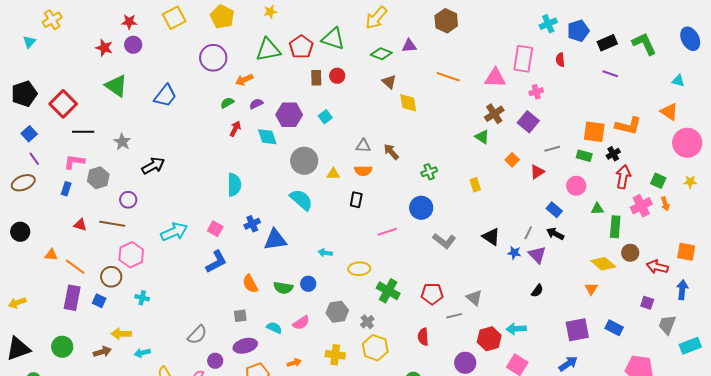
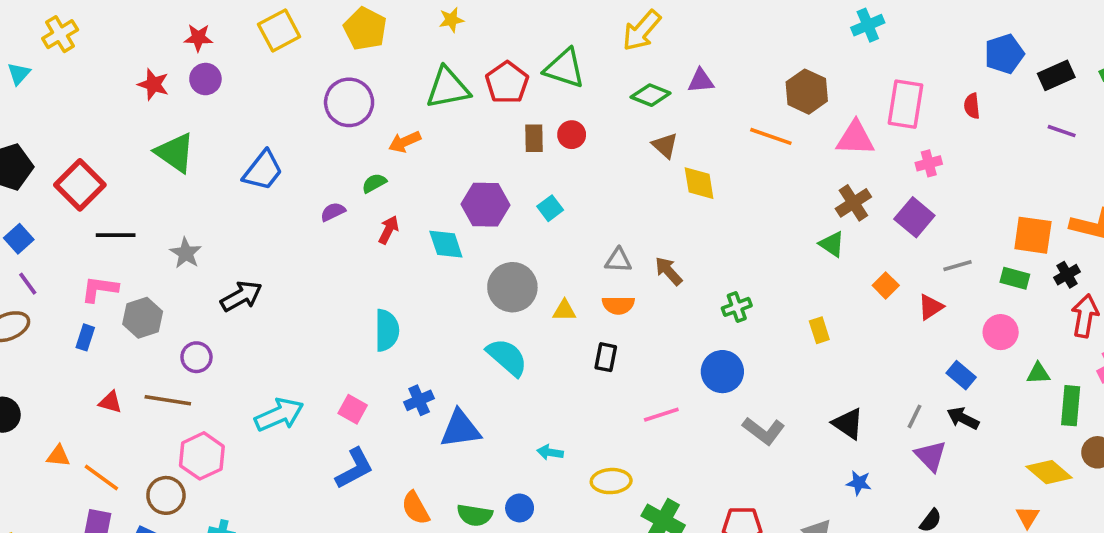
brown hexagon: (446, 21) -> (807, 92), moved
cyan cross: (548, 24) -> (868, 25), moved
purple semicircle: (256, 104) -> (333, 212), moved
blue star: (514, 253) -> (859, 483), moved

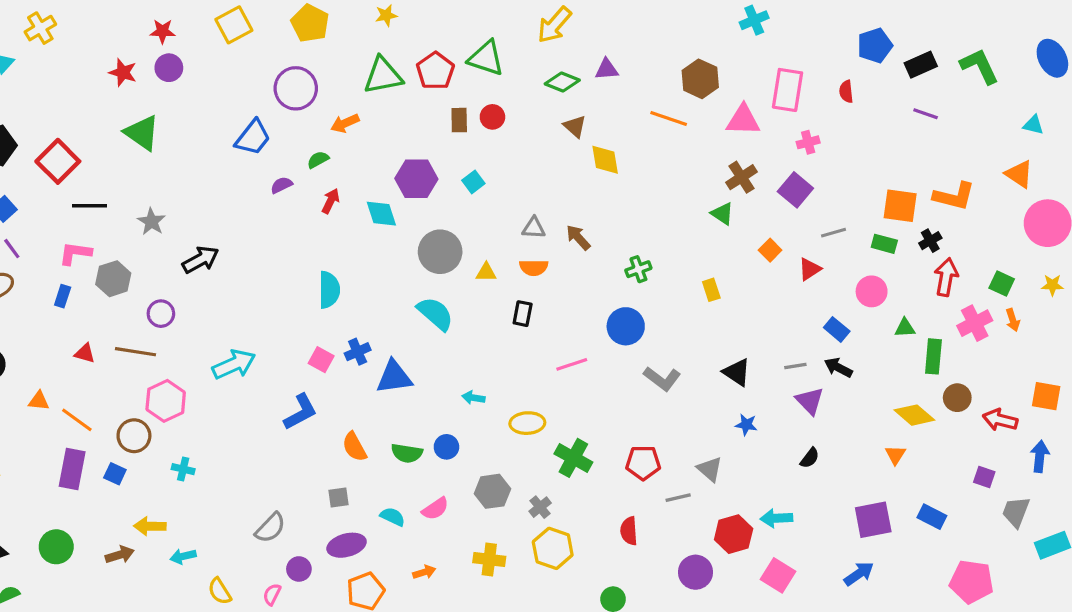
blue trapezoid: (263, 171) -> (253, 138), moved
pink square: (353, 409) -> (321, 360), moved
gray line: (914, 416) -> (795, 366), turned 55

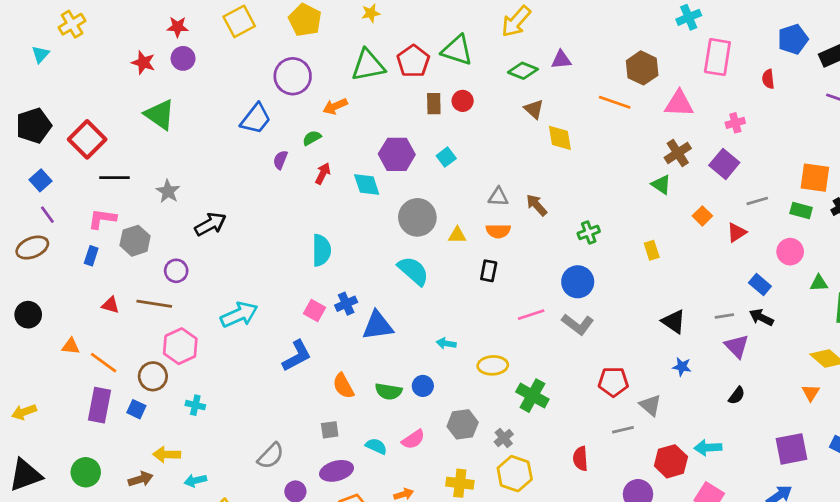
pink rectangle: (788, 90) -> (717, 57), moved
purple semicircle: (281, 185) -> (280, 160), turned -42
gray L-shape: (662, 379) -> (578, 324), moved
red pentagon: (643, 463) -> (613, 382), moved

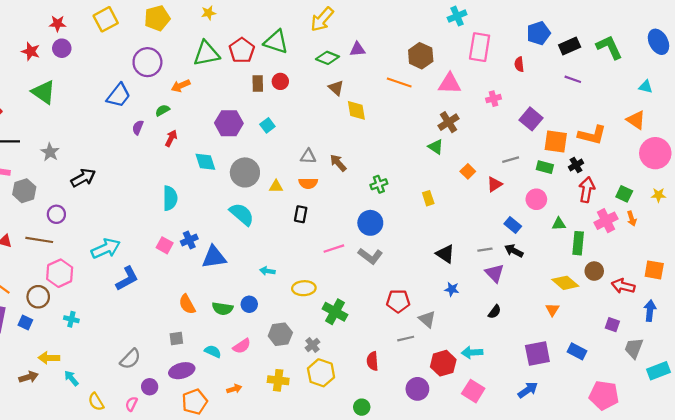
yellow pentagon: (305, 20) -> (157, 18), turned 30
purple square: (724, 164) -> (531, 119), moved
cyan diamond: (367, 184) -> (205, 162), moved
blue L-shape: (297, 356) -> (127, 279), moved
cyan arrow: (195, 480) -> (71, 378), turned 63

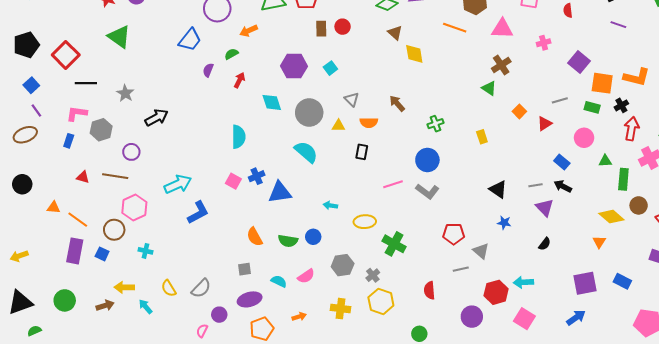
gray triangle: (308, 156) -> (352, 99), moved, turned 42
yellow semicircle: (96, 402) -> (169, 288), moved

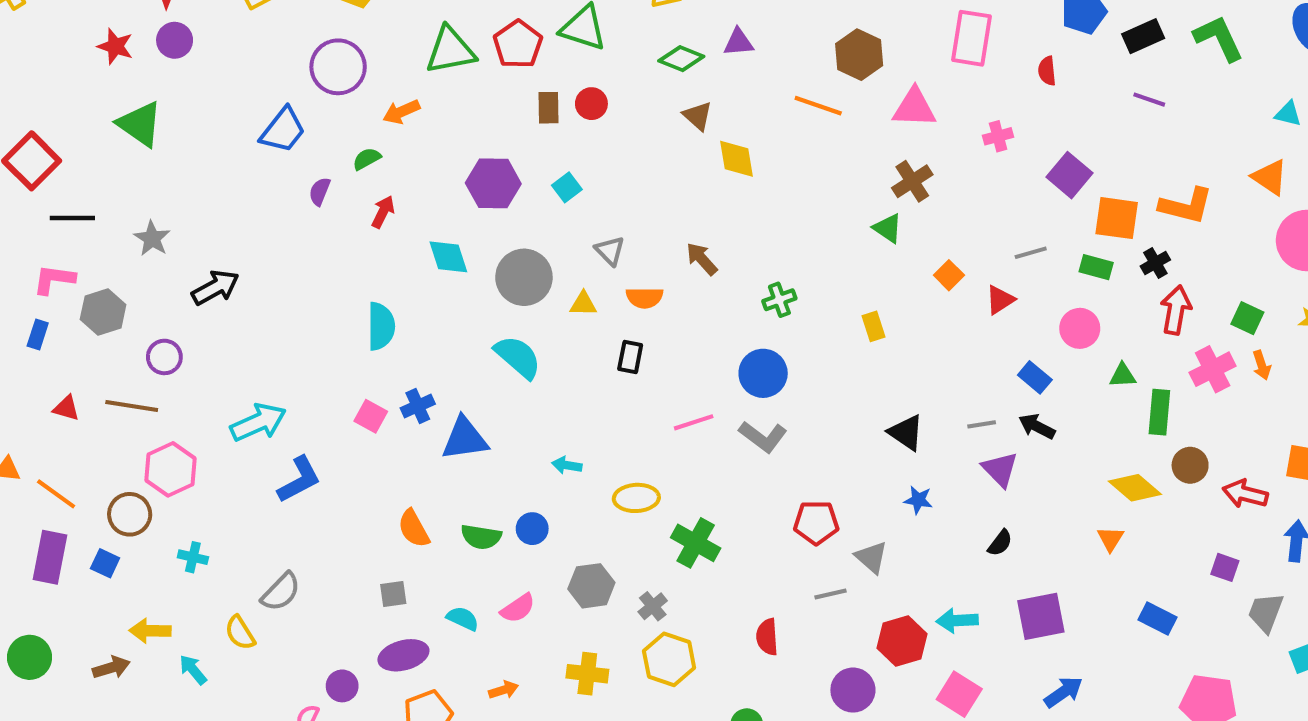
purple square: (585, 283) -> (1041, 616), moved
gray semicircle: (201, 288) -> (281, 592), moved

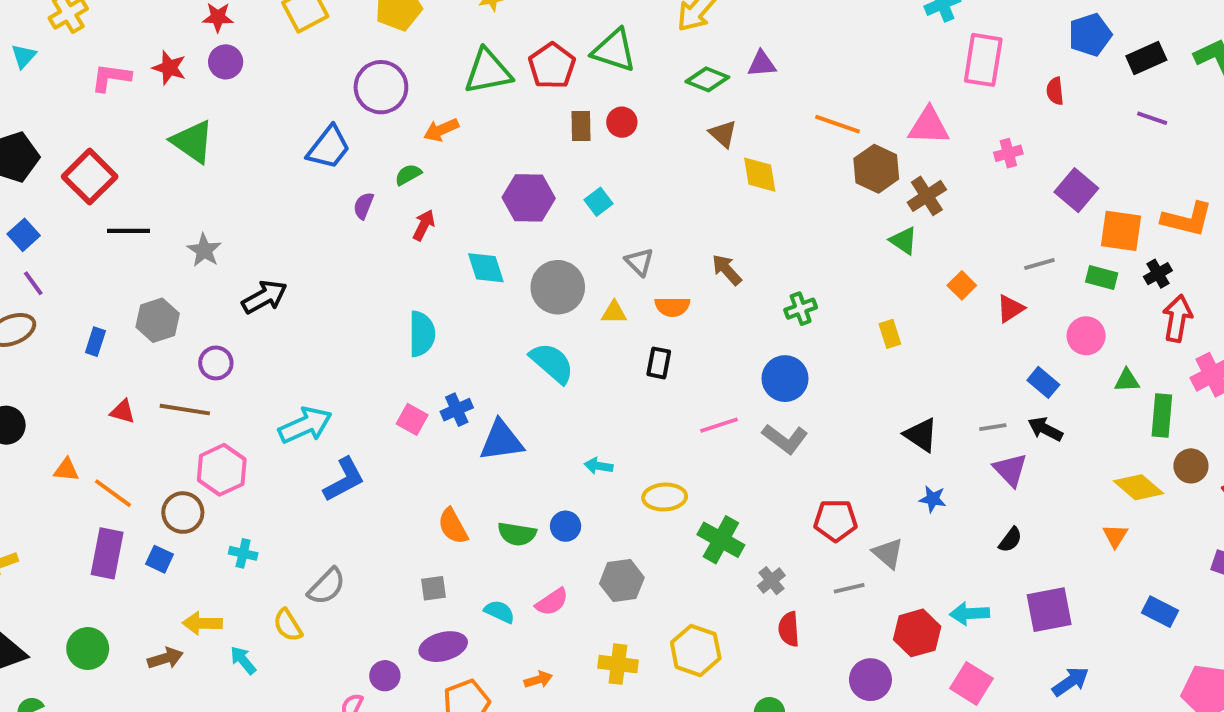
brown hexagon: (859, 55) -> (876, 169), moved
pink L-shape: (54, 279) -> (111, 77), moved
gray cross: (653, 606) -> (771, 581), moved

